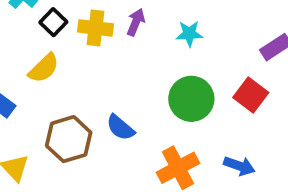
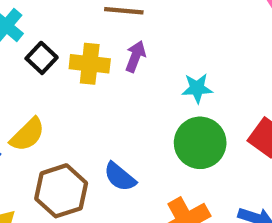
cyan star: (189, 34) -> (197, 88), moved
yellow semicircle: (44, 68) -> (27, 135), moved

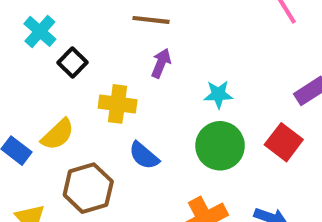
yellow cross: (90, 64) -> (118, 104), moved
blue semicircle: (120, 177) -> (144, 156), moved

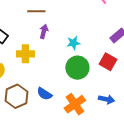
blue semicircle: (144, 156) -> (44, 94), moved

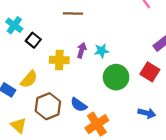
purple arrow: (44, 31) -> (82, 50), moved
cyan star: (73, 43) -> (102, 51), moved
orange cross: (75, 104) -> (97, 124), moved

